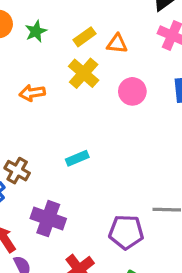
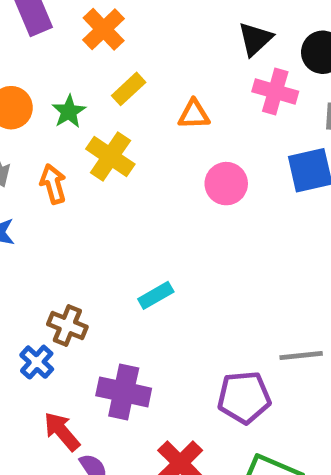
yellow rectangle: (84, 37) -> (129, 89), moved
yellow cross: (84, 73) -> (110, 157), moved
orange arrow: (32, 93) -> (53, 184), moved, turned 90

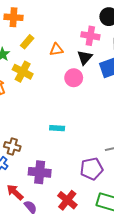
orange cross: (104, 29) -> (14, 17), turned -36
black triangle: (255, 39) -> (85, 57), moved
cyan rectangle: (156, 295) -> (57, 128), moved, turned 40

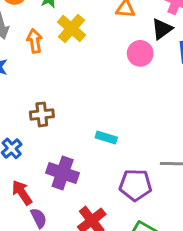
cyan rectangle: (57, 128) -> (106, 137), moved
brown cross: (12, 146) -> (42, 114), moved, turned -35

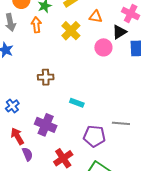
yellow cross: (72, 28) -> (71, 31), moved
orange arrow: (35, 41) -> (36, 25), moved
brown cross: (42, 114) -> (46, 77), moved

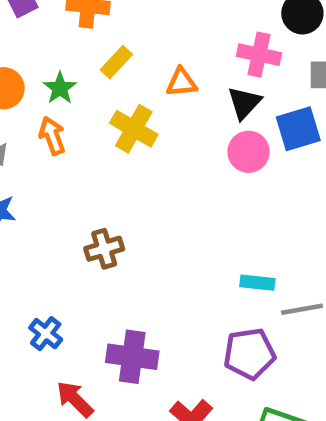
pink circle: (103, 47) -> (249, 152), moved
cyan rectangle: (77, 103) -> (257, 283), moved

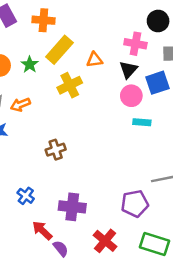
yellow rectangle: (116, 62) -> (59, 50), size x1.6
yellow cross: (134, 129) -> (70, 85), turned 35
orange arrow: (52, 136) -> (20, 105), moved, turned -90
cyan rectangle: (257, 283) -> (142, 122), moved

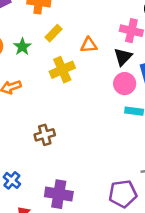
yellow rectangle: (59, 50) -> (53, 33), size x0.6

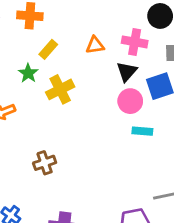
orange triangle: (89, 45) -> (95, 45), moved
green star: (22, 47) -> (28, 73), moved

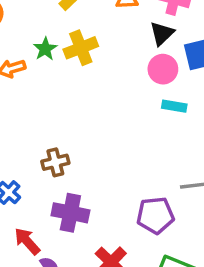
green star: (28, 73) -> (45, 49), moved
brown cross: (45, 163) -> (55, 162), moved

